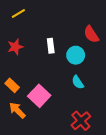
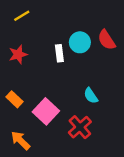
cyan circle: (76, 55) -> (80, 42), moved
orange arrow: (17, 110) -> (21, 140), moved
red cross: (81, 121) -> (80, 127), moved

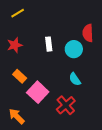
red semicircle: (107, 40) -> (88, 33), turned 30
cyan circle: (80, 42) -> (74, 49), moved
orange rectangle: (14, 99) -> (20, 76), moved

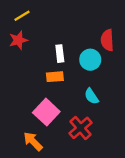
red star: (15, 45) -> (18, 40), moved
orange rectangle: (20, 76) -> (55, 77), moved, turned -48
orange arrow: (17, 116) -> (33, 141), moved

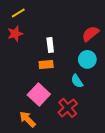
red semicircle: (107, 40) -> (90, 34), turned 54
cyan circle: (90, 60) -> (87, 59), moved

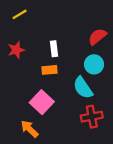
red star: (15, 34) -> (16, 50), moved
cyan semicircle: (77, 81) -> (83, 88), size x1.5
red cross: (68, 108) -> (92, 117), moved, turned 30

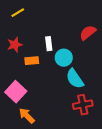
cyan circle: (94, 64) -> (64, 58), moved
orange rectangle: (50, 70) -> (32, 61), moved
pink square: (42, 102) -> (16, 92), moved

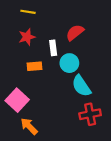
yellow line: (18, 13) -> (28, 12), moved, turned 40
red semicircle: (88, 33) -> (75, 33), moved
red star: (15, 45) -> (27, 37), moved

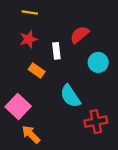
cyan circle: (69, 63) -> (98, 62), moved
orange rectangle: (35, 66) -> (37, 71), turned 40
cyan semicircle: (81, 86) -> (70, 96), moved

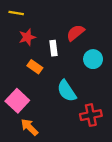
yellow line: (30, 13) -> (16, 13), moved

